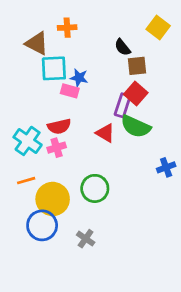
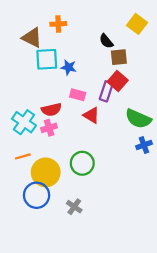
pink rectangle: (70, 91) -> (78, 95), moved
green semicircle: (136, 126) -> (138, 119), moved

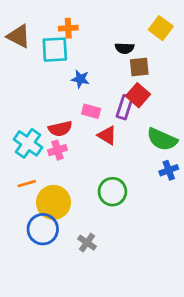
brown triangle: (32, 38) -> (19, 36), moved
black semicircle: (106, 41) -> (125, 48), turned -49
cyan square: (47, 59) -> (55, 50), moved
green circle: (82, 163) -> (112, 192), moved

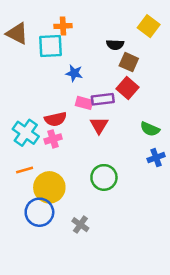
brown square: (139, 67) -> (129, 62), turned 30
purple rectangle: (125, 107) -> (103, 99), moved, turned 65
red triangle: (107, 135) -> (99, 125), turned 30
green semicircle: (162, 139) -> (150, 129), size x0.7

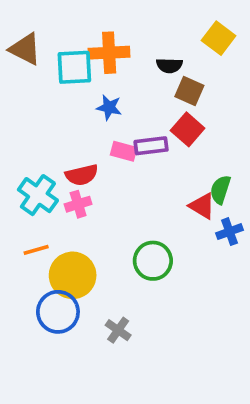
orange cross: (63, 26) -> (109, 53), moved, size x1.5
red triangle: (99, 125) -> (202, 206), moved, turned -30
green semicircle: (150, 129) -> (220, 190), turned 84

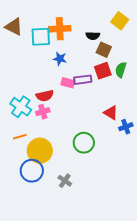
red square: (188, 129) -> (103, 71), turned 30
green semicircle: (220, 190) -> (121, 70), moved

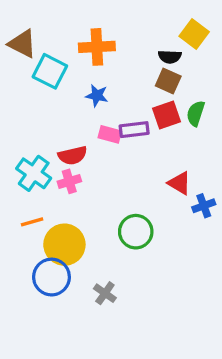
black semicircle: (93, 36) -> (170, 57), moved
cyan square: (41, 37) -> (50, 71), moved, turned 30

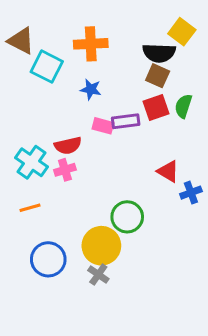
black semicircle: (170, 57) -> (159, 53), size x1.5
yellow circle: (64, 245) -> (101, 246), moved

